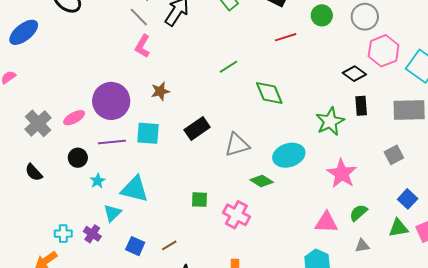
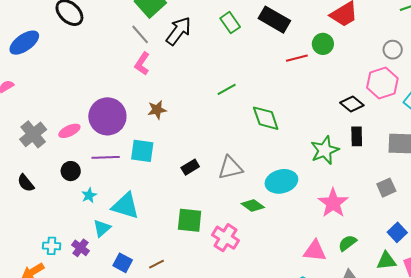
gray circle: (365, 17) -> (393, 50), moved, size x0.7
red line: (286, 37) -> (297, 58), moved
black rectangle: (197, 129) -> (190, 167), moved, size x0.7
green square: (200, 200) -> (190, 220), size x1.5

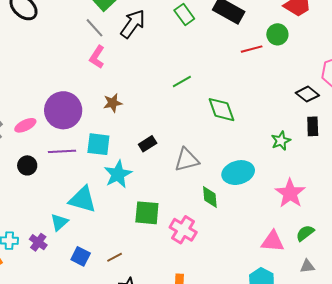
green star: (325, 150) -> (281, 141), size x0.7
black rectangle: (190, 167) -> (148, 144), moved
cyan star: (89, 195) -> (118, 174), moved, size x1.8
green diamond: (253, 205) -> (210, 197), turned 50

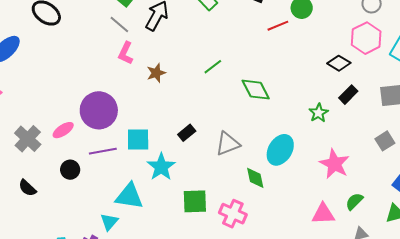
brown star: (113, 103) -> (156, 73), moved
black rectangle: (313, 126) -> (348, 95), turned 54
cyan ellipse: (238, 173) -> (280, 150), turned -36

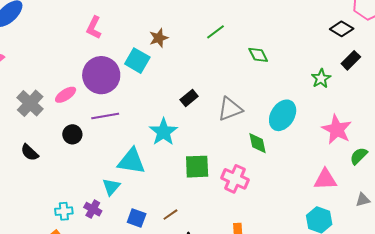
pink L-shape: (126, 53) -> (94, 28), moved
green diamond: (256, 90) -> (258, 55), size x0.7
cyan square: (138, 139) -> (137, 61), moved, turned 30
green semicircle: (354, 201) -> (359, 156), moved

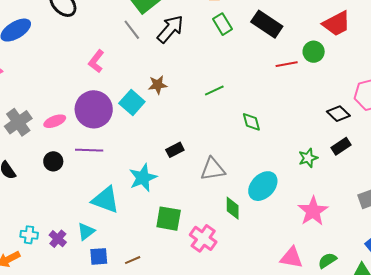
green semicircle: (359, 156) -> (327, 260), moved
cyan triangle: (111, 187) -> (86, 231), moved
blue square: (137, 218) -> (99, 256), turned -36

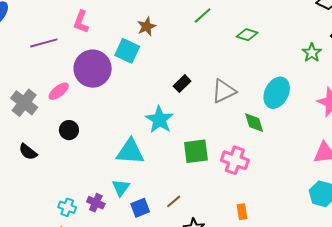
green diamond: (251, 122) -> (247, 35), turned -40
purple line: (89, 150) -> (44, 43), moved
cyan cross: (29, 235) -> (67, 207), turned 30

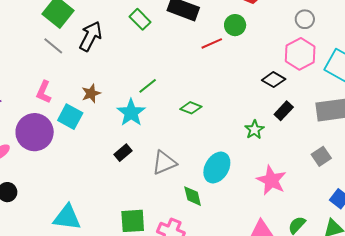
pink L-shape: (81, 22) -> (44, 92), moved
cyan star: (159, 120) -> (131, 113), moved

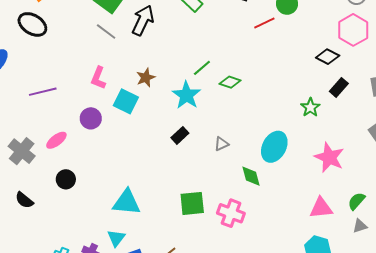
green diamond: (191, 108) -> (230, 82), moved
purple circle: (35, 132) -> (91, 118), size x0.6
gray triangle: (164, 163) -> (221, 144), size x0.6

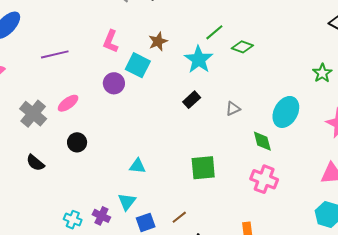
purple circle: (91, 118) -> (114, 83), moved
cyan triangle: (126, 202) -> (137, 166), size x0.6
pink cross: (231, 213) -> (264, 179), moved

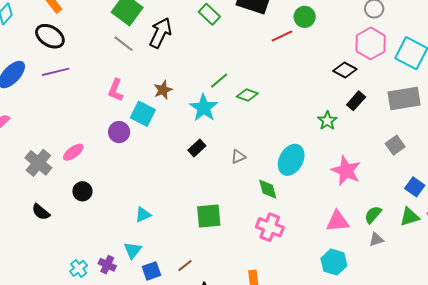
purple line: (55, 54) -> (56, 72), moved
cyan triangle: (137, 166) -> (143, 215), turned -30
cyan cross: (73, 220) -> (79, 268), turned 30

